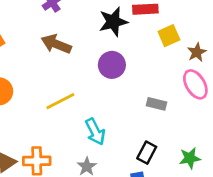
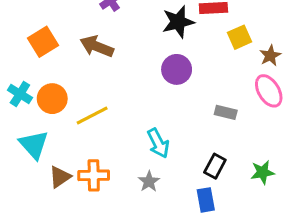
brown arrow: (56, 44) -> (97, 46), moved
yellow line: (60, 101) -> (92, 115), moved

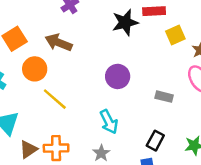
purple circle: (177, 69) -> (118, 76), moved
orange circle: (52, 99) -> (35, 69), moved
yellow line: (92, 115) -> (55, 99), turned 68

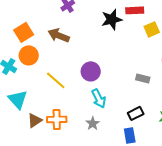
orange circle: (35, 69) -> (29, 55), moved
purple circle: (118, 76) -> (91, 71), moved
black rectangle: (155, 141) -> (136, 113), turned 35

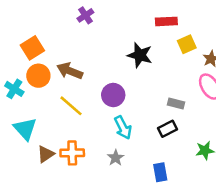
black star: (112, 19) -> (140, 55), moved, turned 30
brown arrow: (59, 35) -> (70, 71), moved
black rectangle: (136, 113) -> (168, 129), moved

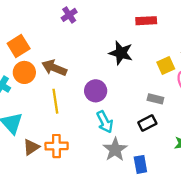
yellow square: (187, 44) -> (166, 66), moved
yellow line: (71, 106) -> (55, 101), turned 40
gray star: (116, 158) -> (115, 149), moved, size x1.5

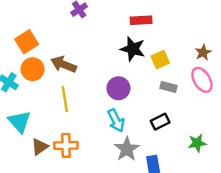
red rectangle: (146, 21) -> (141, 20), moved
yellow square: (166, 66) -> (160, 60), moved
purple circle: (96, 91) -> (118, 88), moved
gray rectangle: (155, 99) -> (169, 87), moved

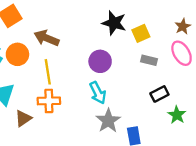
orange circle: (33, 69) -> (17, 54), moved
black rectangle: (160, 122) -> (159, 94), moved
green star: (197, 143) -> (177, 115), turned -30
orange cross: (66, 145) -> (49, 101), moved

